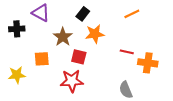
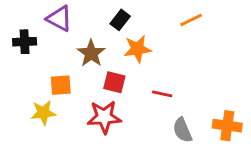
red line: (127, 52) -> (162, 94), moved
orange cross: (148, 63) -> (227, 126), moved
yellow star: (17, 75) -> (43, 113), moved

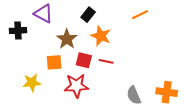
orange star: (138, 49) -> (101, 36), turned 30
orange square: (61, 85) -> (54, 62), moved
red line: (162, 94) -> (106, 61), moved

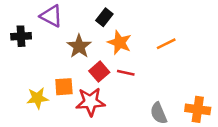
orange line: (140, 15) -> (166, 44), moved
red square: (84, 60) -> (99, 72), turned 35
orange square: (54, 62) -> (64, 87), moved

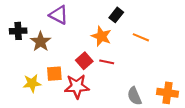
purple triangle: (51, 16) -> (59, 15), moved
black rectangle: (104, 17) -> (116, 15), moved
orange line: (166, 44) -> (141, 37), turned 49
brown star: (79, 46) -> (41, 42), moved

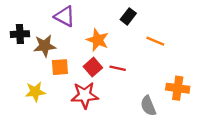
orange star: (101, 36) -> (98, 40), moved
brown star: (41, 42) -> (45, 46), turned 30
orange square: (54, 74) -> (60, 67), moved
orange cross: (167, 93) -> (178, 88), moved

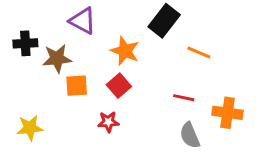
black rectangle: (128, 16) -> (164, 21), size x1.5
red line: (118, 68) -> (184, 98), moved
yellow star: (35, 92) -> (30, 128), moved
red star: (85, 95) -> (108, 122), size x0.6

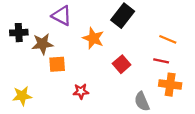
orange line: (199, 52) -> (168, 39), moved
red square: (119, 86) -> (122, 64), moved
red line: (184, 98) -> (161, 61), moved

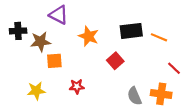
black rectangle: (123, 16) -> (131, 31), moved, turned 45
red line: (161, 61) -> (174, 68), moved, turned 32
orange cross: (170, 85) -> (161, 94), moved
yellow star: (22, 96) -> (36, 91), moved

